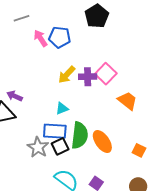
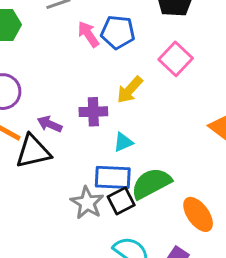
pink square: (106, 74) -> (176, 59), moved
purple cross: (88, 77) -> (93, 112), moved
green semicircle: (80, 135) -> (151, 183), turned -124
orange ellipse: (102, 142) -> (198, 214), moved

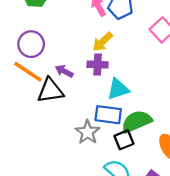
yellow arrow: (130, 90) -> (102, 42), moved
cyan triangle: (123, 142) -> (118, 89), size x1.5
black square: (121, 201) -> (124, 140), moved

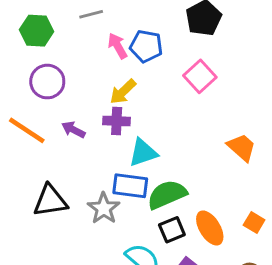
purple circle: (31, 44) -> (47, 82), moved
black triangle: (50, 91) -> (50, 201), moved
black square: (124, 140) -> (172, 230), moved

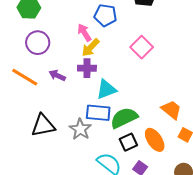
pink arrow: (118, 46) -> (84, 32), moved
pink square: (200, 76) -> (142, 47), moved
orange trapezoid: (242, 147) -> (171, 110), moved

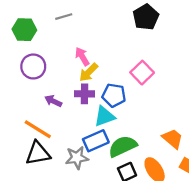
blue pentagon: (105, 15) -> (114, 95), moved
orange line: (25, 77) -> (38, 129), moved
blue rectangle: (98, 113) -> (96, 141), turned -30
gray star: (80, 129) -> (77, 158), turned 30

